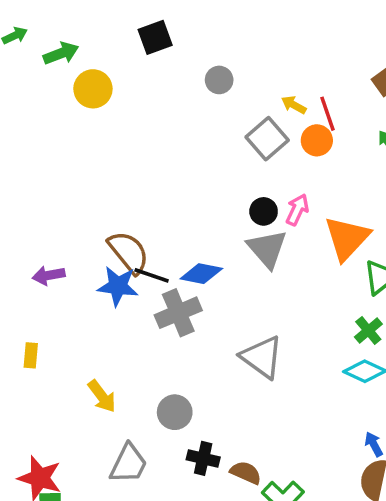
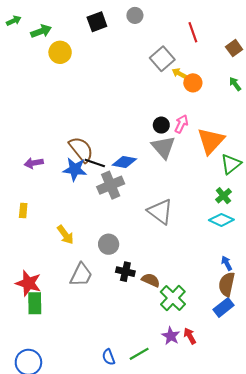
gray circle: (219, 80) -> (135, 15), moved
yellow arrow: (294, 105) -> (179, 73), moved
red line: (327, 114) -> (193, 32), moved
gray square: (267, 139) -> (162, 59), moved

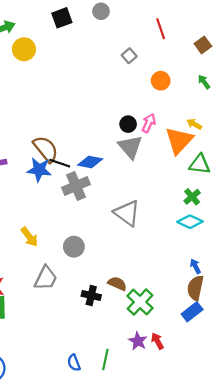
gray square: (162, 59) -> (129, 56), size x0.6
yellow arrow: (179, 73) -> (194, 124), moved
green triangle: (231, 164) -> (200, 164), turned 45
black cross: (125, 272) -> (91, 295), moved
green line: (139, 354) -> (105, 359), turned -48

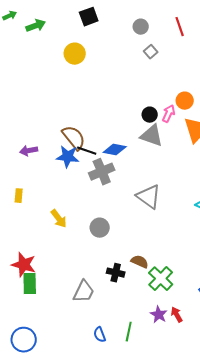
gray circle: (101, 11) -> (141, 27), moved
yellow circle: (24, 49) -> (75, 54), moved
orange circle: (161, 81) -> (185, 101), moved
gray triangle: (130, 147) -> (152, 136), turned -30
gray trapezoid: (46, 278) -> (84, 292), moved

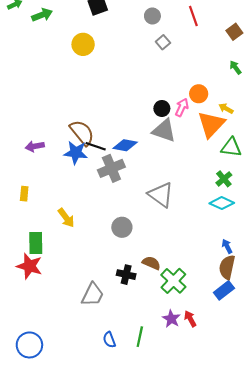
gray circle: (100, 228) -> (122, 227), moved
green rectangle: (30, 284) -> (36, 243), moved

